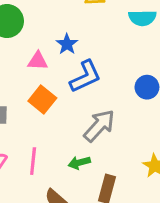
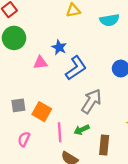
orange square: (42, 100) -> (42, 112), moved
pink line: (33, 161) -> (60, 132), moved

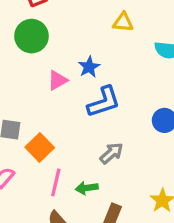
pink triangle: (40, 63) -> (58, 80), turned -40
gray arrow: (91, 101) -> (111, 153), size x0.7

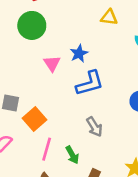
pink triangle: (58, 80) -> (52, 64), turned -36
gray arrow: (111, 153) -> (94, 127), turned 96
green arrow: (87, 188) -> (72, 155), turned -114

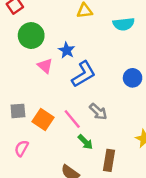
green circle: (32, 25) -> (31, 36), moved
pink line: (47, 149) -> (72, 119), moved, turned -40

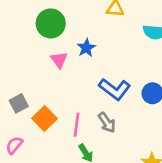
blue L-shape: (84, 74) -> (115, 89), moved, turned 56
gray square: (18, 111) -> (19, 103), turned -35
pink line: (72, 119) -> (77, 125), turned 35

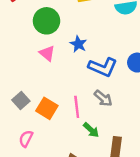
green circle: (51, 23) -> (46, 21), moved
blue star: (86, 48) -> (78, 44), moved

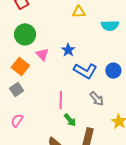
green circle: (46, 21) -> (25, 34), moved
gray arrow: (103, 98) -> (97, 99), moved
orange square: (47, 108) -> (20, 67), moved

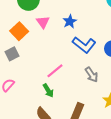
pink line: (61, 100) -> (55, 71), turned 42
green arrow: (70, 120) -> (48, 91), moved

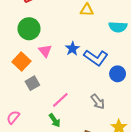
blue L-shape: (84, 45) -> (96, 58), moved
gray square: (12, 54) -> (32, 83), moved

